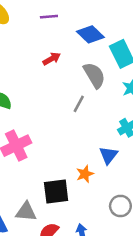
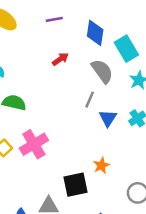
blue diamond: (90, 34) -> (95, 33), turned 60
blue triangle: (109, 155) -> (108, 118), moved

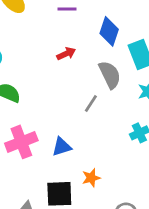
blue triangle: (108, 118) -> (62, 147), moved, turned 30

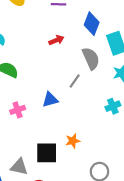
pink cross: (21, 142) -> (18, 110), size x0.6
blue triangle: (62, 147) -> (50, 100), moved

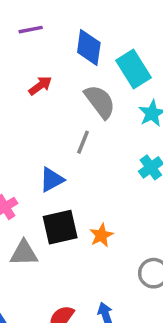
black square: (47, 153) -> (60, 227), moved
gray triangle: (19, 167) -> (24, 253), moved

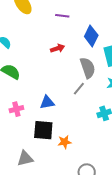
gray line: (83, 142) -> (79, 89), moved
gray triangle: (24, 253) -> (25, 158), moved, turned -30

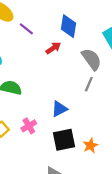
purple line: (62, 16) -> (26, 29), moved, turned 48
blue diamond: (91, 36) -> (69, 26), moved

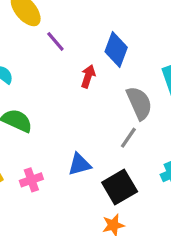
red arrow: (53, 48) -> (88, 76), turned -48
black square: (64, 140) -> (120, 187), moved, turned -30

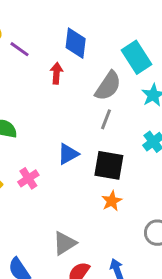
gray semicircle: (139, 103) -> (108, 86), turned 72
black square: (120, 187) -> (109, 165), turned -36

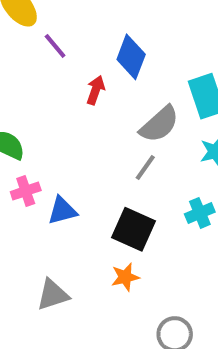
blue triangle: (68, 154) -> (62, 211), moved
pink cross: (28, 178) -> (26, 191), moved
gray triangle: (64, 243) -> (53, 295), moved

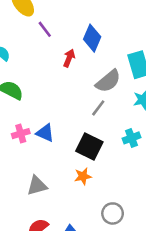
pink cross: (26, 191) -> (21, 134), moved
blue triangle: (62, 211) -> (45, 133), turned 36

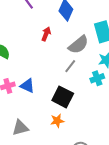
red arrow: (69, 58) -> (46, 34), moved
cyan cross: (131, 138) -> (97, 78), moved

